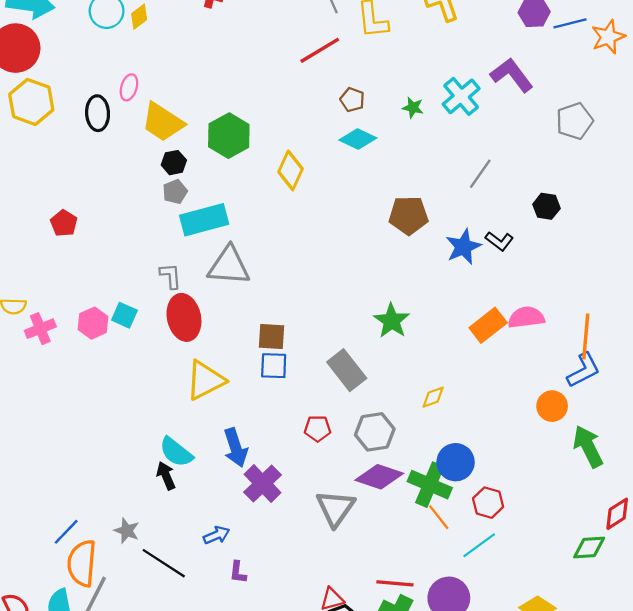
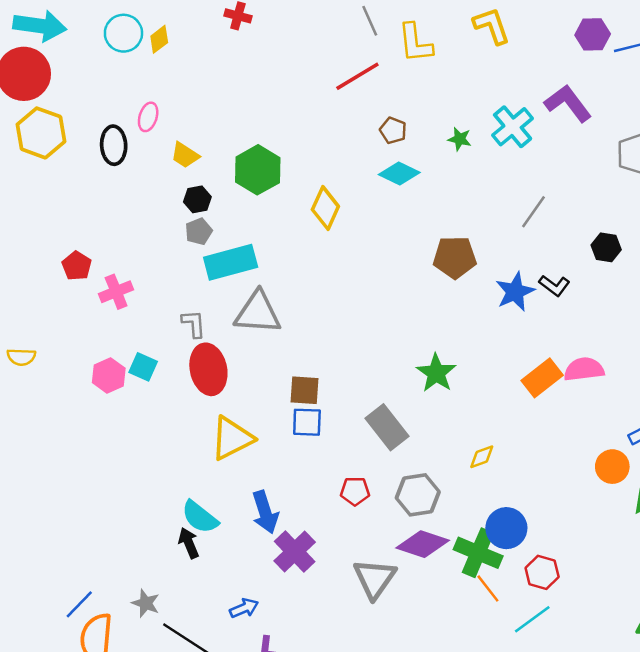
yellow trapezoid: (163, 122) -> (185, 155), size x0.6
pink cross: (40, 329) -> (116, 292), moved

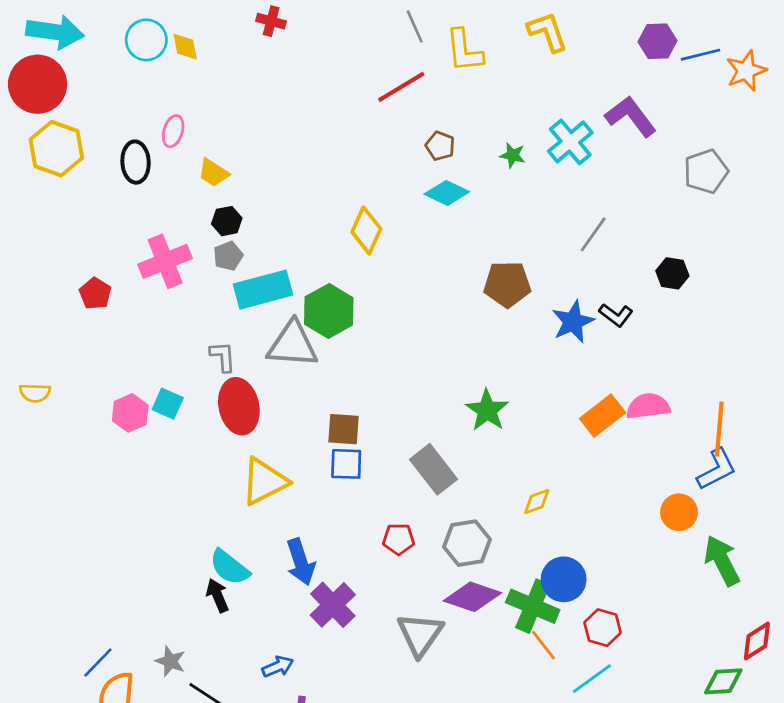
yellow diamond: (159, 39) -> (185, 47), turned -64
green hexagon: (258, 170) -> (329, 311), moved
pink cross: (116, 292) -> (165, 261), moved, size x1.4

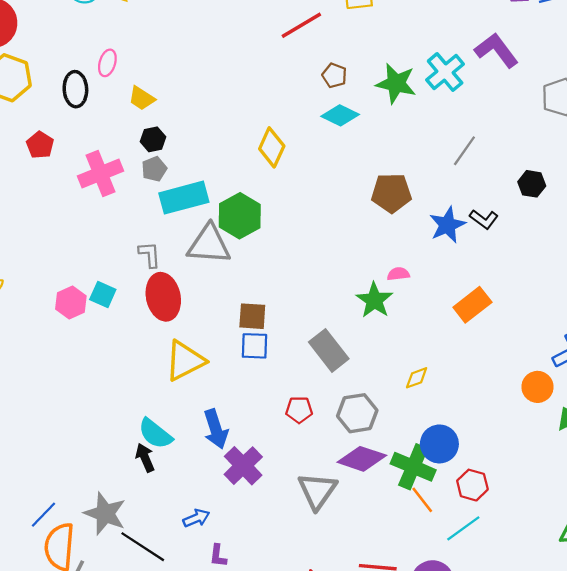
green star: (513, 155) -> (396, 83), size x1.8
red pentagon: (95, 294) -> (40, 145), moved
pink semicircle: (648, 406) -> (398, 274), moved, size x0.6
gray star: (170, 661) -> (105, 514), size x1.6

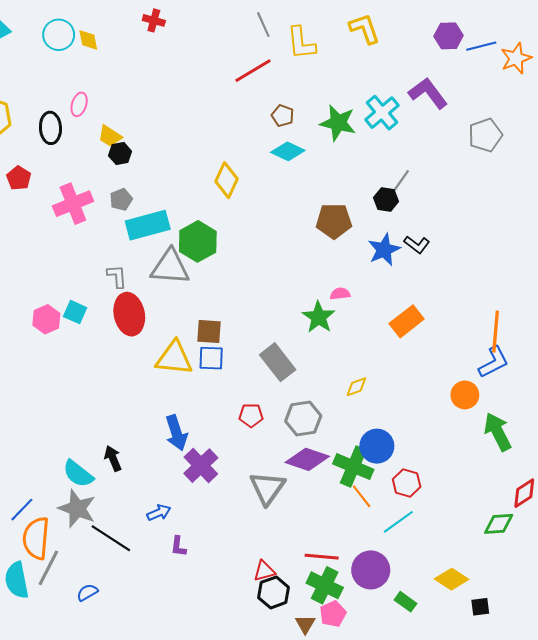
black hexagon: (153, 139) -> (120, 153), moved
black hexagon: (532, 184) -> (386, 200), moved
yellow triangle: (185, 361) -> (174, 358), moved, turned 33
cyan semicircle: (155, 434) -> (78, 474), moved

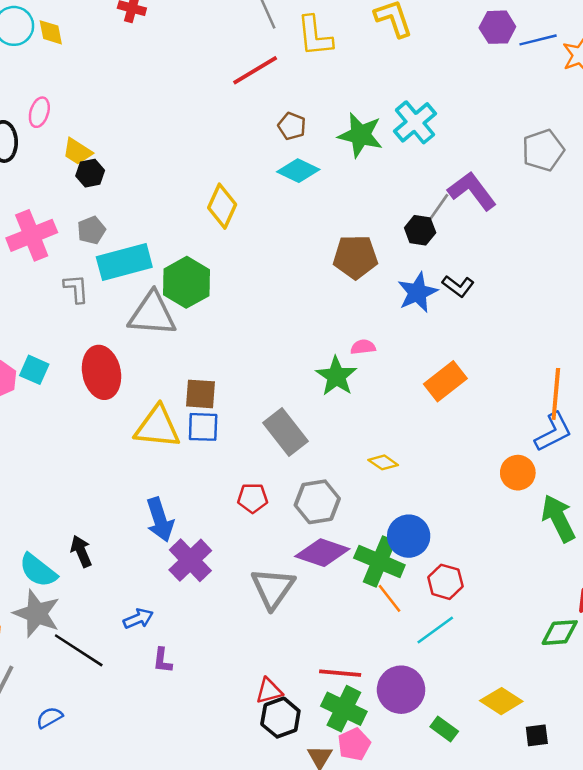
purple L-shape: (428, 93) -> (472, 191), moved
gray L-shape: (117, 276) -> (76, 289), moved
yellow diamond: (356, 387) -> (383, 462), turned 55

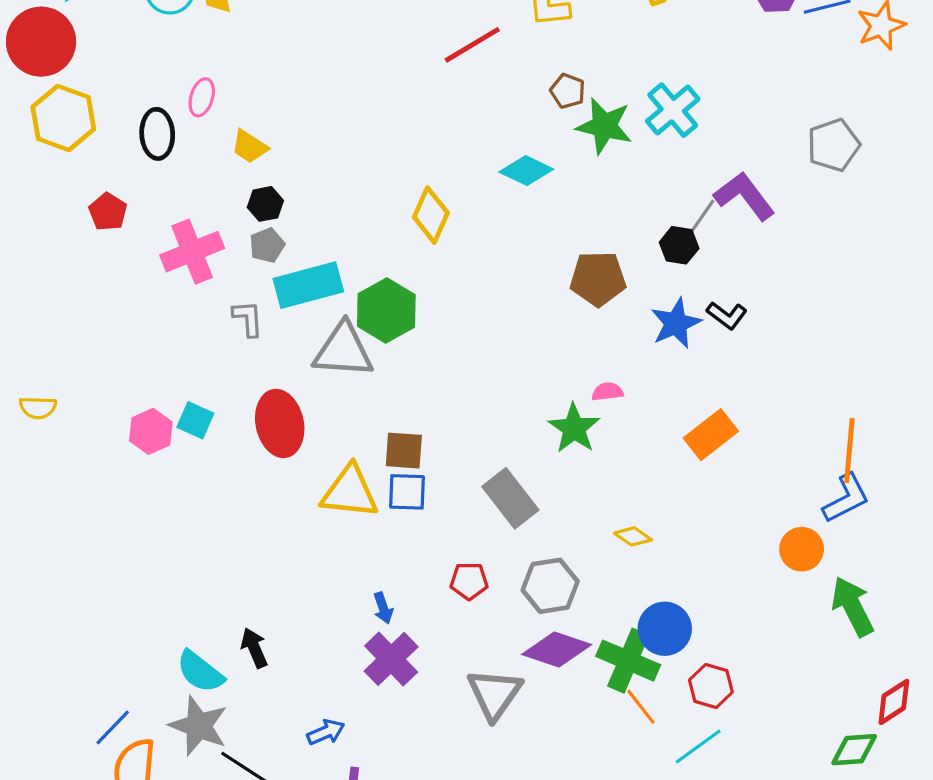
brown pentagon: (292, 126) -> (568, 91), moved
black hexagon: (90, 173) -> (265, 204), moved
blue arrow: (160, 520) -> (383, 608), moved, size x0.6

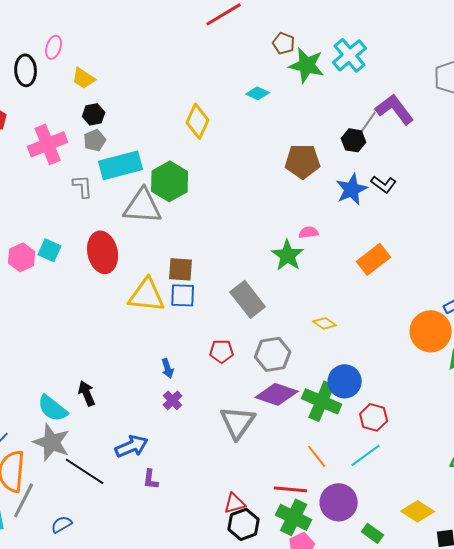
cyan diamond: (526, 171) -> (258, 93), size x0.7
orange circle: (802, 549) -> (431, 331), size x1.5
purple cross: (391, 659) -> (173, 400), size x0.6
orange line: (641, 707) -> (317, 456), moved
blue arrow: (326, 732) -> (132, 446), size x1.4

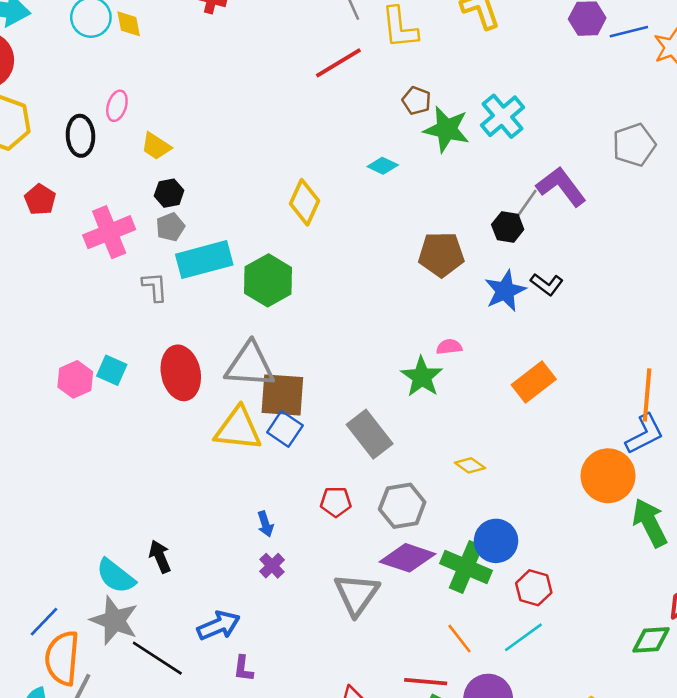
gray triangle: (143, 206) -> (250, 365), moved
brown square: (181, 269) -> (282, 395), size x1.4
blue square: (183, 295) -> (285, 429), turned 32

